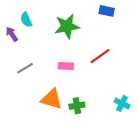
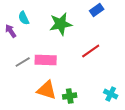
blue rectangle: (107, 11) -> (97, 10), turned -48
pink rectangle: (66, 66) -> (46, 60), moved, size x1.5

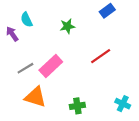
green star: (61, 24) -> (67, 26), size x0.6
pink rectangle: (46, 60) -> (51, 66), turned -45
orange triangle: (47, 90) -> (35, 97), moved

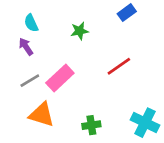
purple arrow: (12, 34) -> (26, 47), moved
cyan cross: (123, 104) -> (145, 123), size x1.5

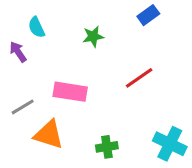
purple arrow: (26, 47) -> (18, 52), moved
pink rectangle: (60, 78) -> (70, 92), turned 52
gray line: (30, 81) -> (23, 107), moved

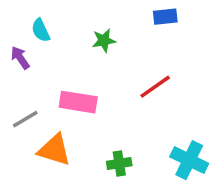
blue rectangle: (148, 15) -> (165, 17), turned 30

